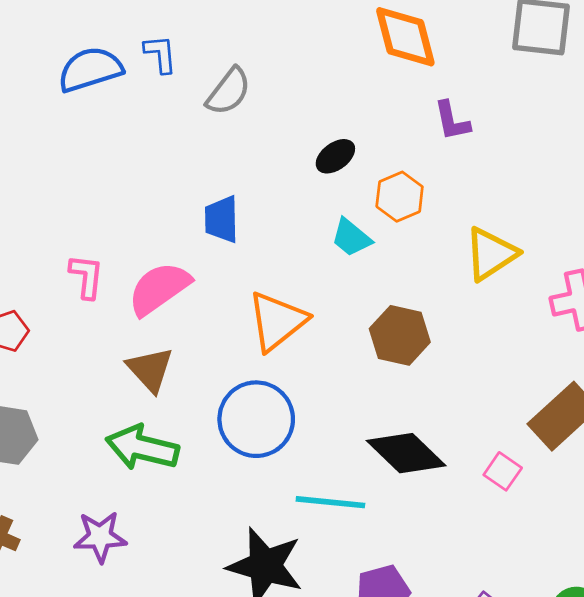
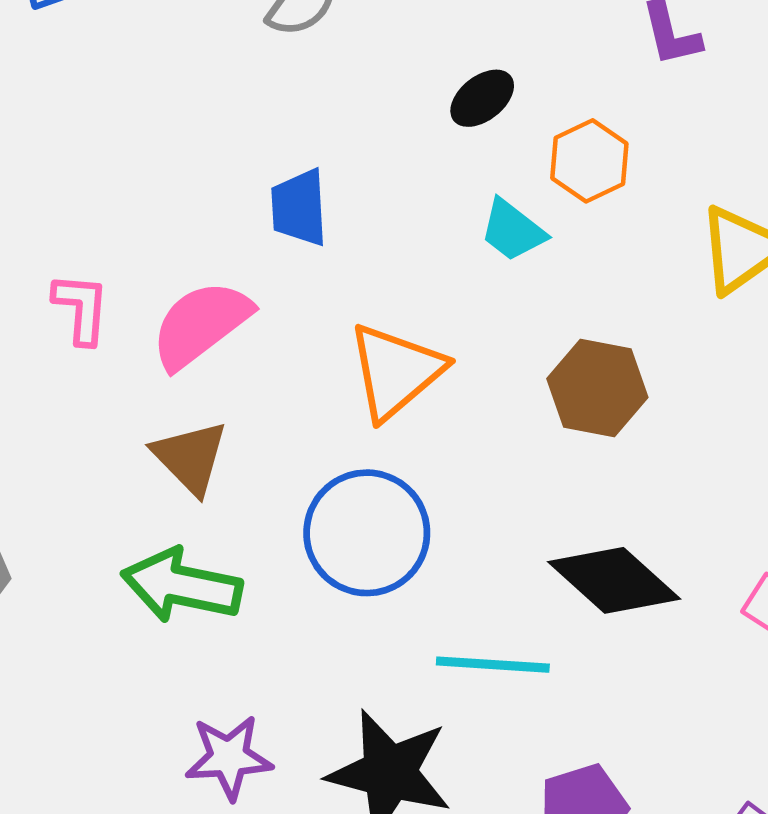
purple star: (100, 537) -> (229, 757), moved

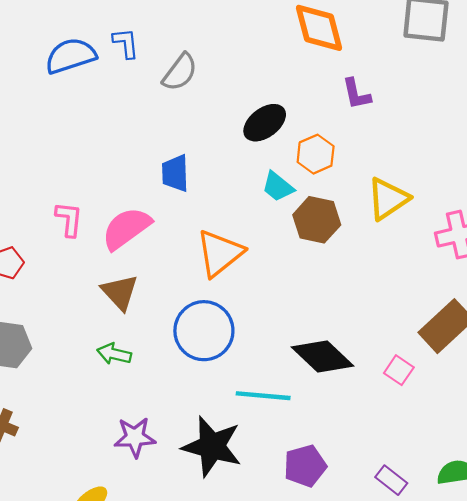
black ellipse: (482, 98) -> (265, 123), size x1.4
brown hexagon: (597, 388) -> (317, 220), moved
green arrow: (182, 586) -> (114, 354), size x0.6

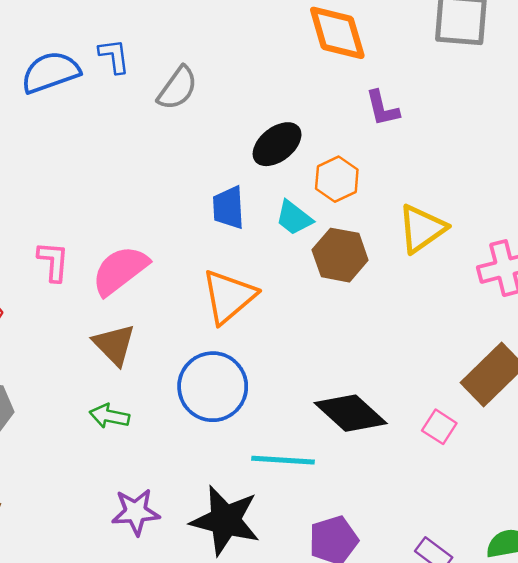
blue trapezoid: (175, 173) -> (228, 208), moved

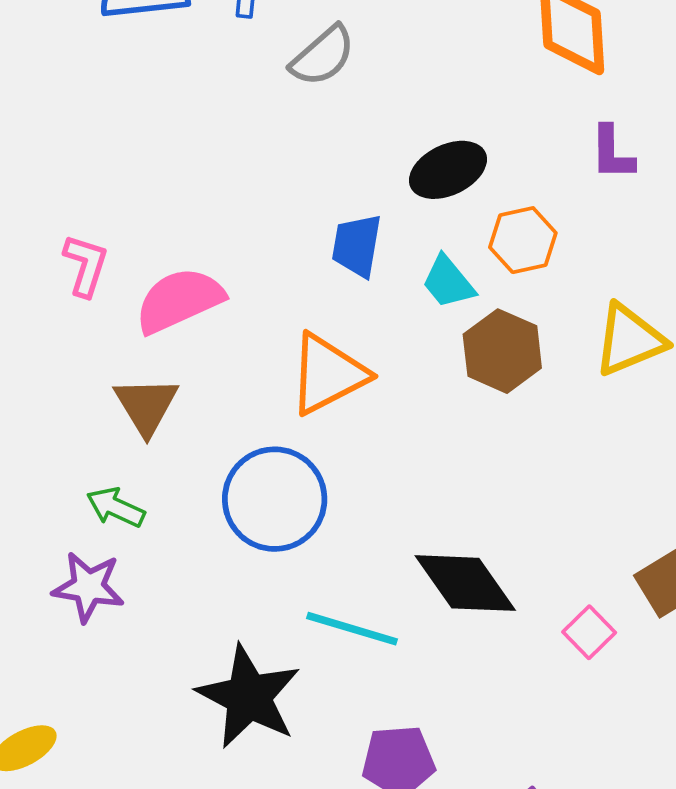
purple star: (136, 512) -> (88, 587), moved

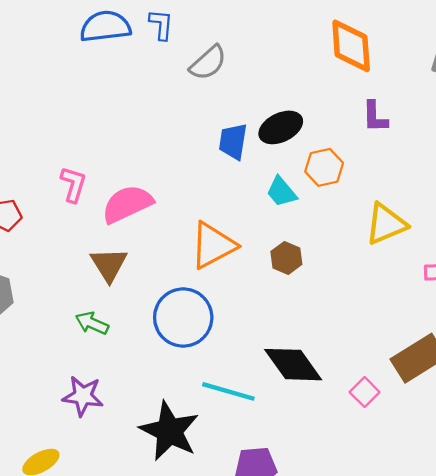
blue trapezoid: (357, 245) -> (233, 141), moved
brown hexagon: (502, 351) -> (286, 258), moved, size x0.7
purple star: (88, 587) -> (83, 396), moved

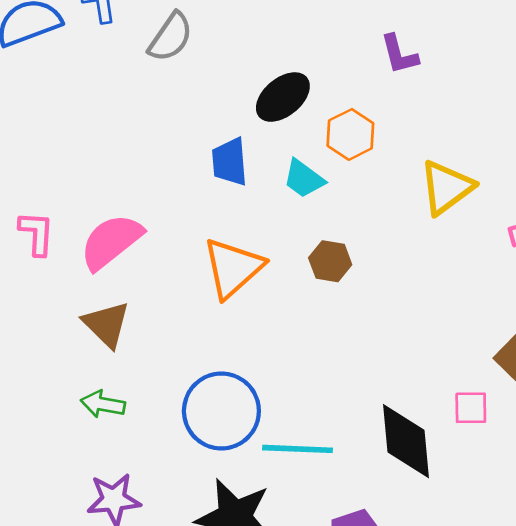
blue trapezoid: (233, 141) -> (230, 162), moved
blue circle: (183, 317) -> (221, 411), moved
black diamond: (293, 365) -> (406, 441), moved, turned 44
pink square: (365, 392) -> (471, 408), turned -32

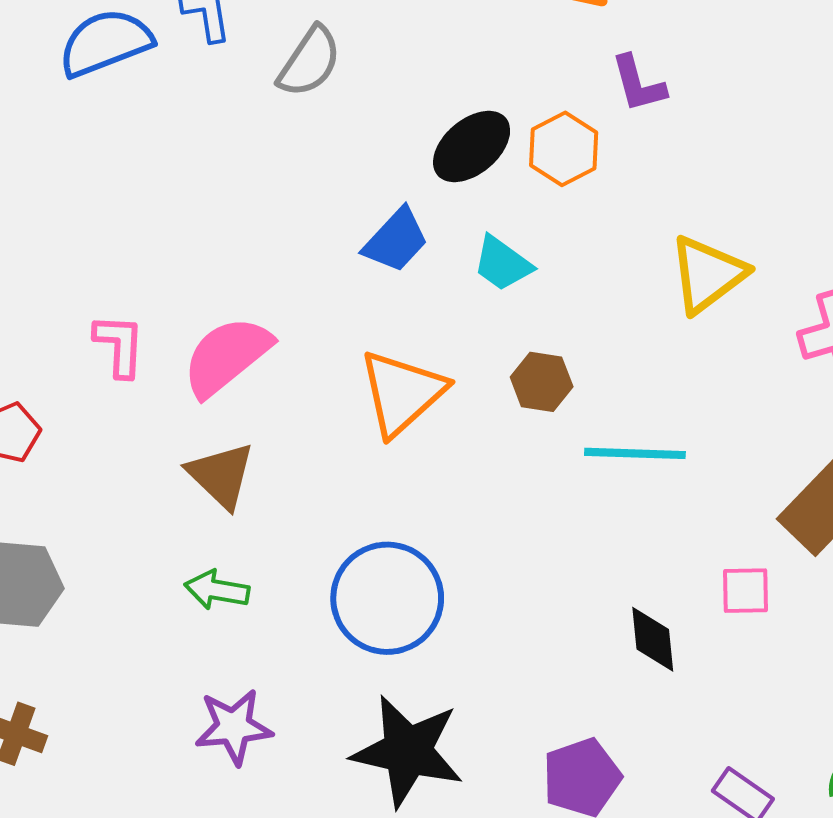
orange hexagon: (350, 134) -> (564, 149), moved
blue trapezoid: (230, 162) -> (396, 240), turned -132
black diamond: (406, 441) -> (653, 639), size x0.6
cyan line: (298, 449) -> (635, 453), moved

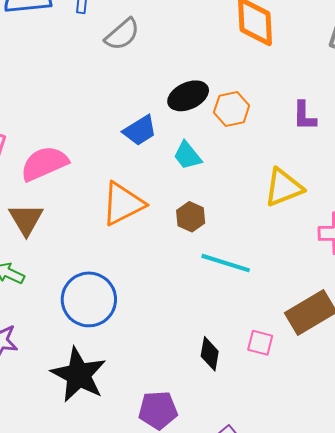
purple L-shape: (638, 84) -> (304, 116), moved

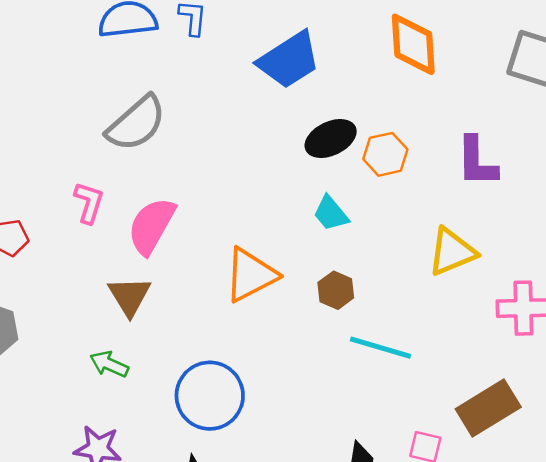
gray semicircle: (122, 34) -> (136, 123), moved, size x1.4
purple L-shape: (304, 116) -> (477, 162), size x1.4
blue trapezoid: (140, 130) -> (289, 60), moved, size x1.5
pink semicircle: (44, 163) -> (151, 226), turned -36

